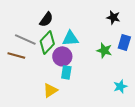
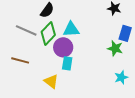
green star: (104, 50) -> (115, 48), moved
brown line: (16, 55) -> (20, 60), moved
yellow triangle: (50, 90) -> (51, 81), turned -49

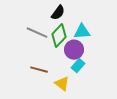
brown line: (20, 60) -> (39, 70), moved
cyan rectangle: (67, 63) -> (78, 66), turned 32

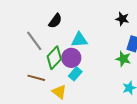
gray line: (37, 33) -> (34, 41), turned 30
green diamond: (59, 36) -> (54, 58), moved

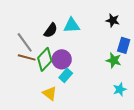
black semicircle: (55, 21) -> (51, 30), moved
cyan triangle: (79, 40) -> (72, 25), moved
brown line: (36, 78) -> (27, 57), moved

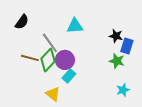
black star: (113, 20) -> (116, 36), moved
black semicircle: (51, 30) -> (22, 22), moved
gray line: (25, 42) -> (50, 43), moved

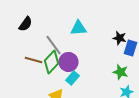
green star: (117, 61) -> (120, 72), moved

